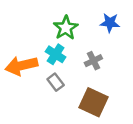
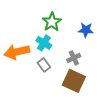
blue star: (110, 23) -> (86, 30), moved
gray cross: (93, 61) -> (74, 58), moved

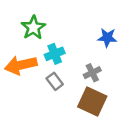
green star: (52, 22) -> (33, 28), moved
cyan cross: (44, 43) -> (55, 54), turned 35

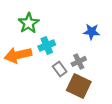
gray rectangle: (55, 81) -> (60, 69), moved

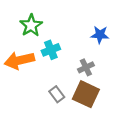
gray rectangle: (60, 69) -> (57, 94), moved

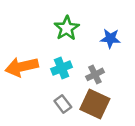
green star: (31, 25) -> (67, 28), moved
cyan cross: (51, 50) -> (62, 68), moved

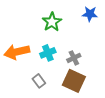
blue star: (110, 38) -> (90, 14), moved
gray rectangle: (63, 104) -> (39, 81), moved

